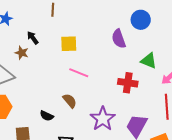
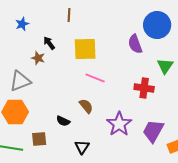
blue circle: (141, 20) -> (157, 25), size x1.4
yellow square: (69, 44) -> (85, 49), size x1.4
green triangle: (149, 61) -> (165, 66), turned 42

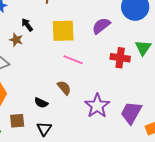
purple semicircle: (135, 44) -> (101, 26), moved, turned 72
red cross: (144, 88) -> (120, 58), moved
black triangle: (82, 147) -> (44, 129), moved

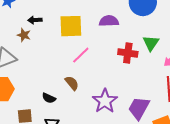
black arrow: (27, 25) -> (35, 20), turned -56
purple semicircle: (101, 26) -> (109, 21), turned 36
pink line: (73, 60) -> (81, 55), turned -66

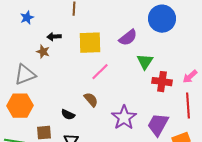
purple semicircle: (109, 21) -> (128, 38), turned 144
green triangle: (151, 43) -> (145, 62), moved
red cross: (128, 53) -> (162, 82), moved

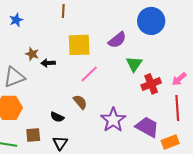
black arrow: (54, 37) -> (48, 63), moved
red cross: (162, 82) -> (151, 84), turned -30
purple trapezoid: (158, 125) -> (147, 127), turned 90

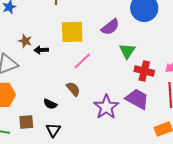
red cross: (151, 84) -> (144, 71), turned 36
purple trapezoid: (147, 127) -> (137, 99), moved

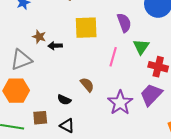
purple semicircle: (110, 27) -> (124, 23), turned -72
pink line: (82, 61) -> (113, 57), moved, turned -30
purple trapezoid: (137, 99) -> (151, 95), turned -75
black triangle: (53, 130) -> (67, 126), turned -35

